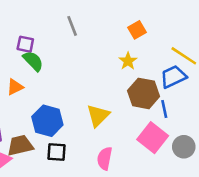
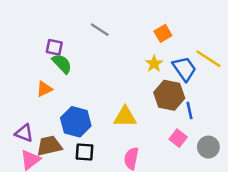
gray line: (72, 26) -> (100, 30), turned -36
blue trapezoid: (173, 77) -> (184, 69), moved, turned 80
yellow triangle: (98, 116) -> (125, 117), turned 45
pink square: (153, 138) -> (178, 138), size x0.6

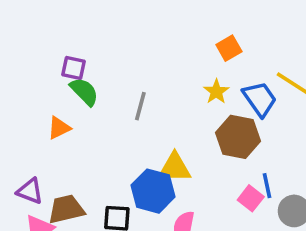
gray line: (100, 30) -> (140, 106), moved, turned 72
blue line: (189, 110) -> (267, 186), moved
blue hexagon: (76, 122) -> (153, 191), moved

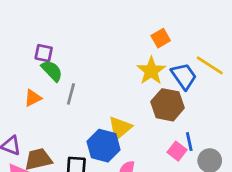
yellow star: (216, 92) -> (151, 71), size x1.5
gray line: (140, 106) -> (71, 94), moved
yellow triangle: (175, 168) -> (120, 128), turned -40

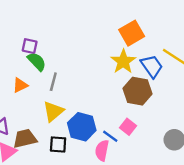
orange square: (161, 38) -> (132, 33), size x1.5
yellow triangle: (120, 128) -> (53, 111), moved
blue line: (189, 142) -> (110, 136), moved, turned -42
pink square: (177, 151) -> (128, 127), moved

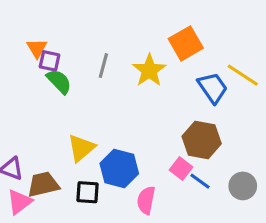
yellow star: (123, 61) -> (149, 70), moved
gray line: (53, 82) -> (103, 66), moved
orange triangle: (20, 85) -> (37, 48), moved, turned -35
brown hexagon: (138, 91) -> (202, 140), moved
blue line: (110, 136) -> (200, 181), moved

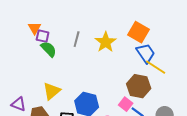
orange square: (186, 43) -> (139, 32), moved, turned -30
yellow line: (243, 75) -> (156, 67), moved
yellow triangle: (81, 148) -> (52, 91), moved

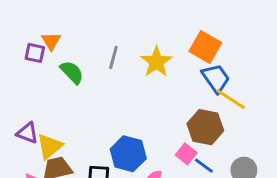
purple square: (43, 36) -> (35, 53), moved
yellow triangle: (52, 91) -> (50, 146), moved
purple triangle: (19, 104) -> (27, 133), moved

